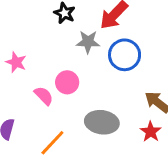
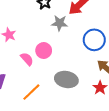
blue circle: (125, 55) -> (94, 40), moved

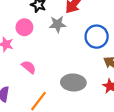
pink circle: (44, 51) -> (24, 27), moved

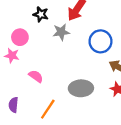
pink circle: (24, 27) -> (20, 37), moved

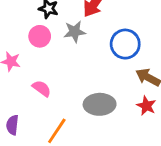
pink circle: (20, 37) -> (40, 36), moved

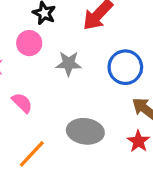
gray star: (75, 32) -> (69, 64), moved

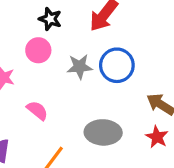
blue circle: (125, 67) -> (117, 65), moved

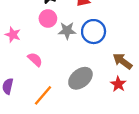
pink circle: (38, 50) -> (48, 18), moved
gray ellipse: (103, 132) -> (80, 78), turned -45

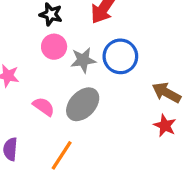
gray ellipse: (80, 78) -> (83, 104), moved

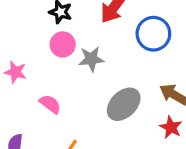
blue circle: (120, 56) -> (153, 34), moved
gray ellipse: (83, 104) -> (124, 104), moved

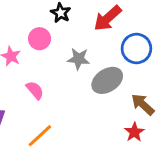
pink circle: (63, 44) -> (40, 39), moved
gray ellipse: (124, 104) -> (107, 80), moved

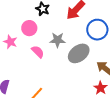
pink semicircle: (35, 90) -> (38, 52), moved

